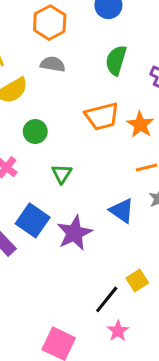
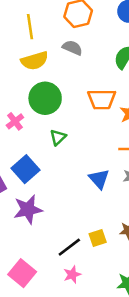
green circle: (35, 131) -> (45, 98), size x1.6
purple star: (74, 233) -> (28, 209), moved

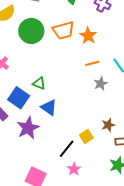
green circle: (45, 98) -> (31, 31), moved
green triangle: (58, 137) -> (39, 83), moved, turned -40
blue triangle: (99, 179) -> (49, 107), moved

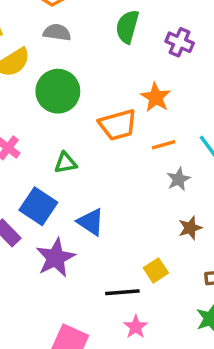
orange trapezoid: (63, 30) -> (118, 125), moved
green triangle: (39, 83) -> (66, 163), moved, turned -32
brown star: (108, 125) -> (190, 228), moved
black line: (67, 149) -> (122, 292), turned 48

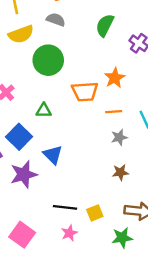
yellow square: (156, 270) -> (95, 213), moved

